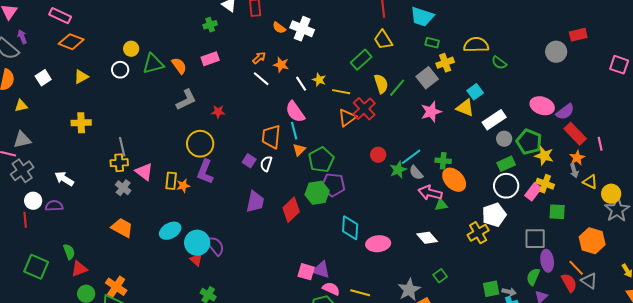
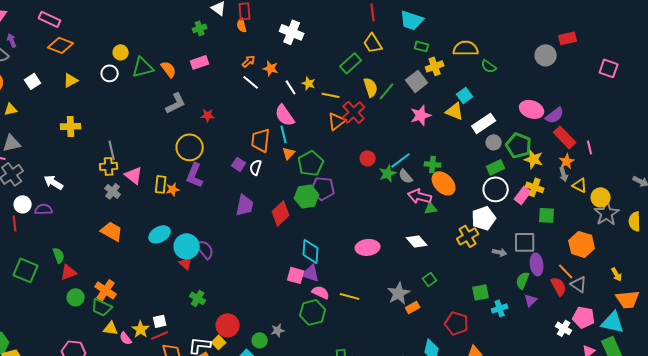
orange semicircle: (279, 28) -> (242, 25), moved, turned 40
cyan diamond: (350, 228) -> (311, 251), moved
gray arrow: (509, 292) -> (500, 252), moved

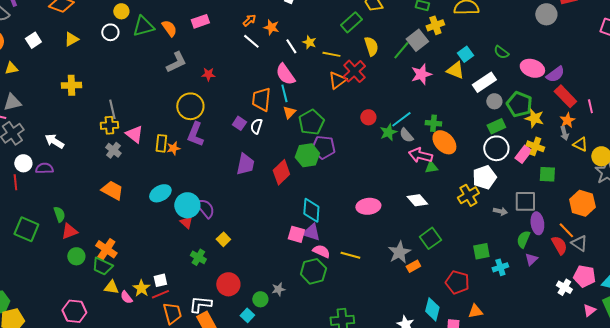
green semicircle: (489, 66) -> (501, 52), moved
green line: (387, 91) -> (401, 50), moved
green square: (430, 279) -> (430, 238), size x1.5
yellow square: (219, 342) -> (223, 239), moved

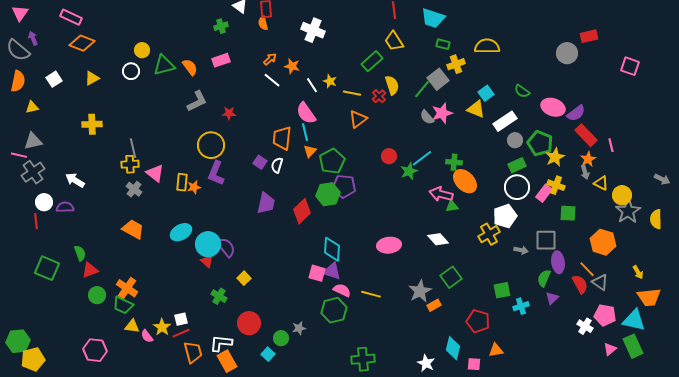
red cross: (354, 71) -> (379, 96), moved, size x0.6
yellow star: (534, 118) -> (555, 157), turned 30
gray semicircle: (406, 135) -> (427, 117), moved

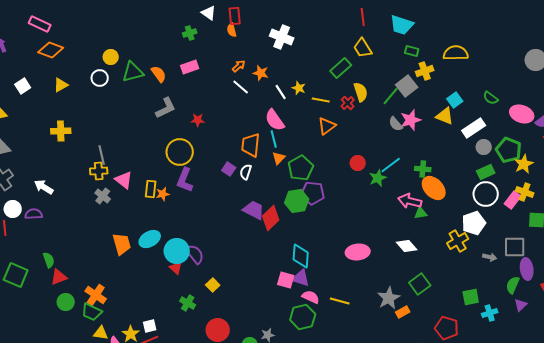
purple trapezoid: (266, 203) -> (254, 210), moved, turned -75
orange trapezoid: (133, 229) -> (122, 244), moved, turned 45

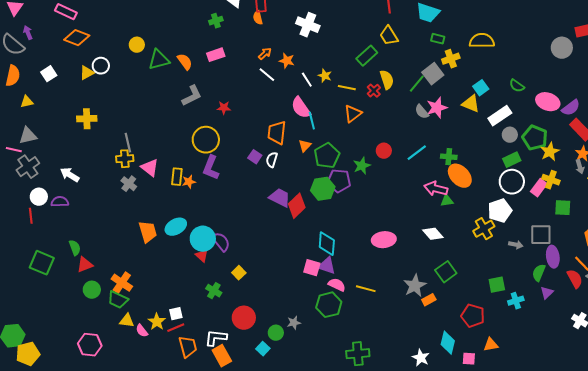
white circle: (100, 78) -> (101, 66), moved
cyan line: (274, 139) -> (312, 121), moved
green star: (378, 178) -> (362, 166), moved

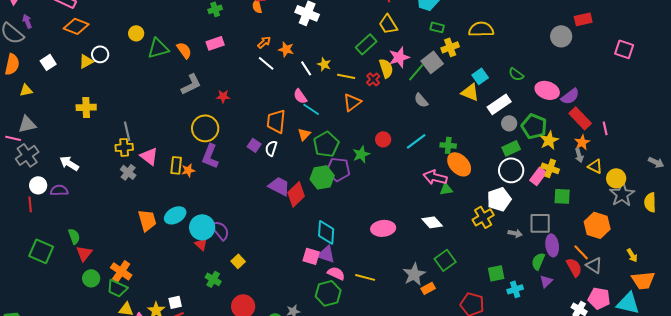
pink semicircle: (301, 108) -> (300, 96), size x0.7
pink star: (437, 108) -> (399, 57), moved
cyan line: (312, 121) -> (311, 109), turned -42
red triangle: (85, 265) -> (84, 253), turned -30

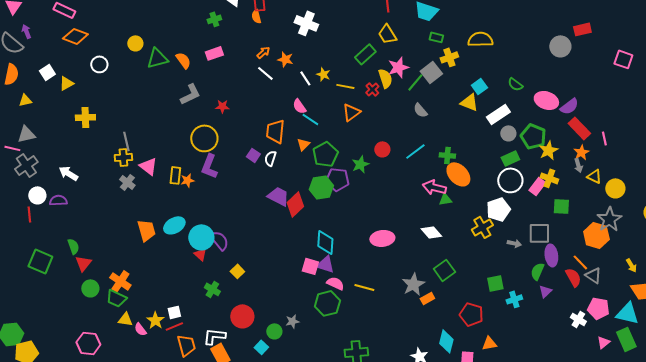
yellow triangle: (86, 61) -> (66, 83), moved
gray star: (622, 194) -> (609, 219), moved

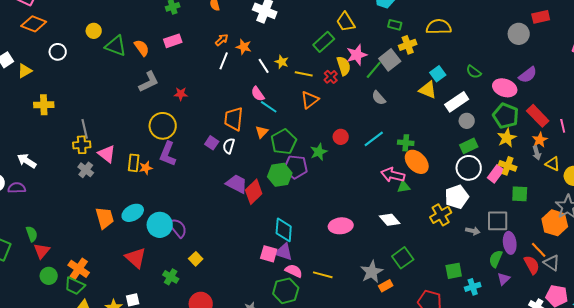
green triangle: (157, 58) -> (116, 46), turned 35
white line: (265, 73) -> (224, 61), turned 72
purple semicircle: (569, 106) -> (528, 75), moved
green pentagon: (533, 136) -> (506, 116), moved
red triangle: (200, 254) -> (136, 258), moved, size x1.6

